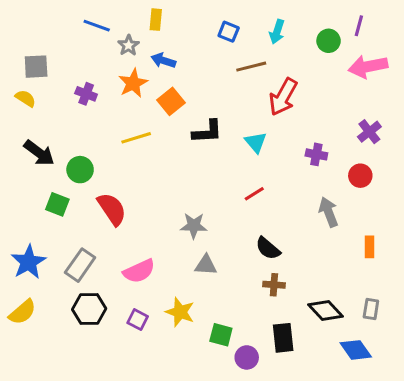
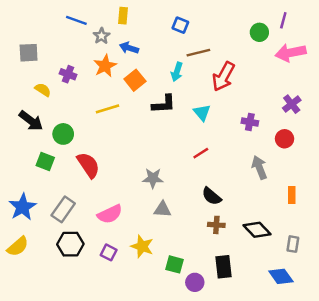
cyan arrow: (277, 32) -> (177, 72), moved
yellow semicircle: (25, 98) -> (43, 90), moved
black diamond: (325, 310) -> (257, 230), moved

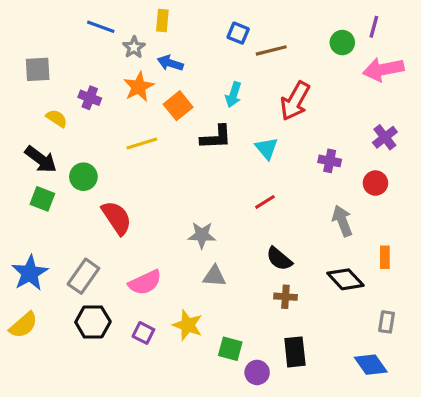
brown line: (198, 53) -> (271, 50), moved
green square: (45, 162) -> (42, 199), moved
black diamond: (257, 230) -> (345, 279), moved

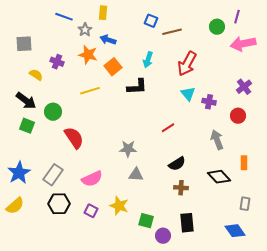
orange star: (139, 87) -> (88, 55), turned -30
cyan triangle: (267, 148) -> (188, 94), moved
black semicircle: (279, 259) -> (177, 164), turned -72

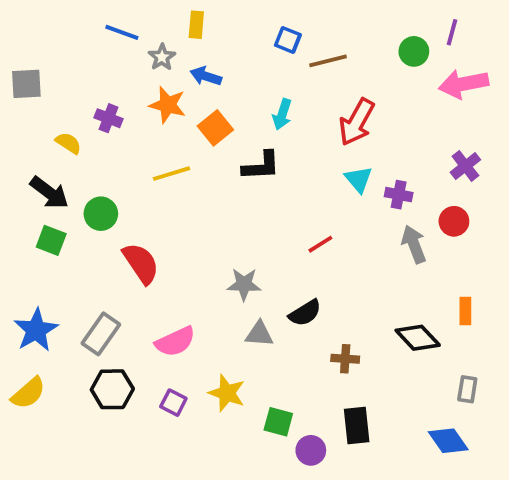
gray square: (24, 44) -> (26, 84), moved
gray arrow: (217, 140) -> (414, 244), moved
black semicircle: (177, 164) -> (305, 313), moved

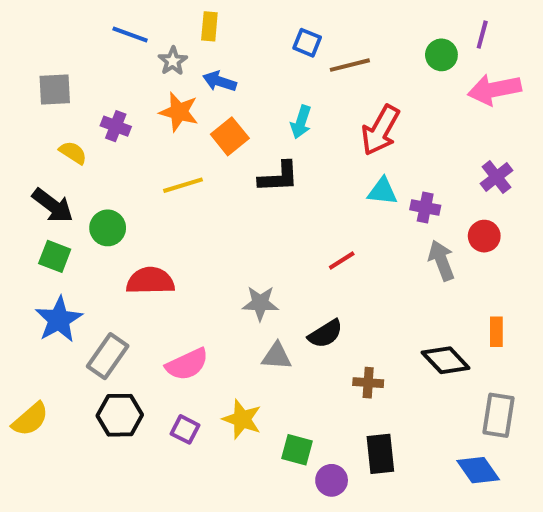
gray square: (26, 84) -> (55, 89), moved
cyan triangle: (359, 179) -> (382, 191), turned -44
red semicircle: (141, 263) -> (150, 281), turned -57
blue star: (36, 330) -> (59, 320), moved
gray rectangle: (467, 389) -> (498, 415), size x1.5

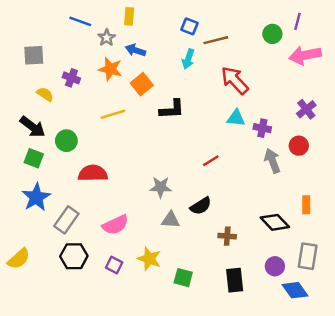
cyan arrow: (301, 122) -> (188, 59), moved
red arrow: (380, 130) -> (235, 80), turned 108
purple circle: (332, 480) -> (275, 266), moved

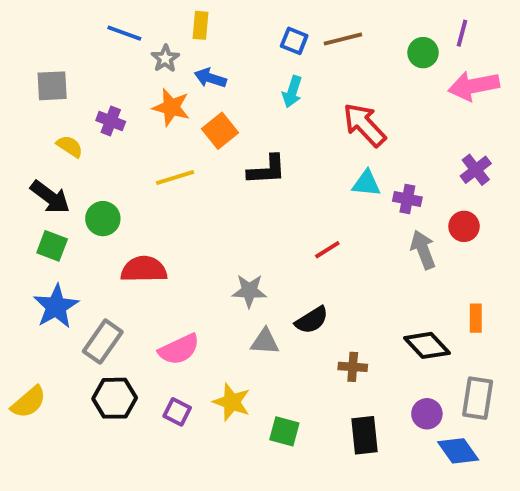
brown line: (216, 40) -> (343, 39), moved

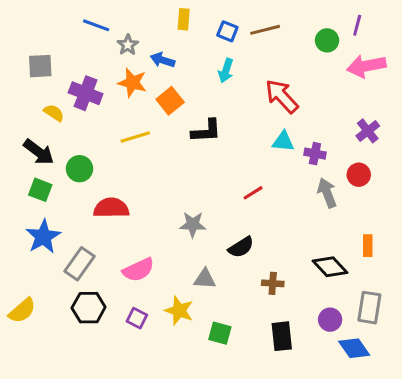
yellow rectangle: (200, 25) -> (184, 19), moved
purple cross: (111, 121) -> (86, 93), size x1.5
gray triangle: (265, 342) -> (205, 279), moved

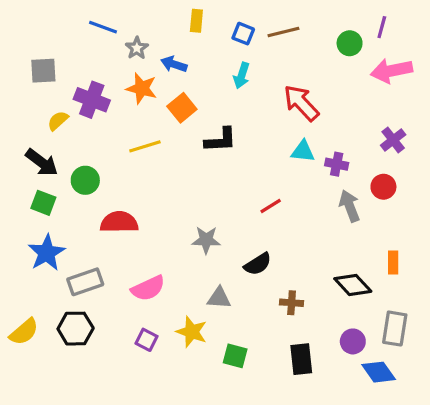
yellow semicircle: (54, 113) -> (58, 121), turned -75
gray rectangle: (80, 264) -> (85, 282), turned 36
black hexagon: (89, 308) -> (76, 329), moved

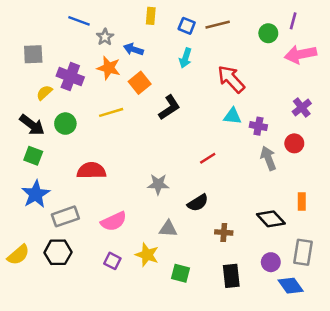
black L-shape: (221, 140) -> (169, 107), turned -30
green circle: (85, 180) -> (65, 124), moved

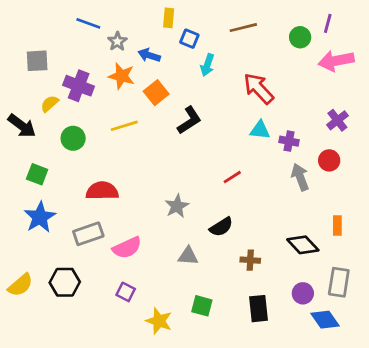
blue square: (187, 26) -> (189, 39), moved
black arrow: (32, 125) -> (22, 126), moved
gray star: (158, 184) -> (177, 206), turned -30
gray rectangle: (65, 216) -> (88, 234), moved
yellow star: (147, 255) -> (159, 321), moved

